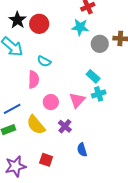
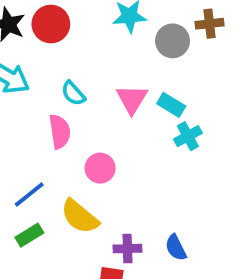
cyan semicircle: (44, 61) -> (73, 93), turned 32
pink triangle: (77, 100) -> (132, 99), moved
purple cross: (65, 126) -> (127, 249), moved, turned -32

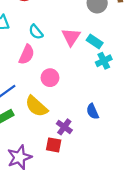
pink semicircle: (60, 131) -> (27, 54), turned 30
blue semicircle: (176, 248) -> (93, 111), moved
purple cross: (127, 249) -> (64, 127), turned 35

